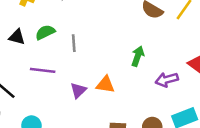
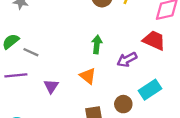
gray line: (74, 43) -> (31, 52), moved, turned -49
orange triangle: (105, 85) -> (88, 76), moved, turned 42

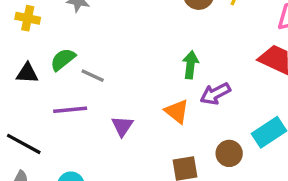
purple arrow: (127, 60) -> (215, 94), moved

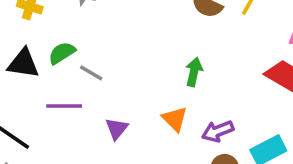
black triangle: (27, 73) -> (23, 63), size x1.4
purple arrow: (215, 94) -> (218, 131), moved

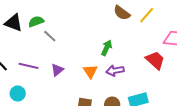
purple line: (64, 106) -> (28, 66), moved
purple arrow: (218, 131) -> (115, 71), moved

